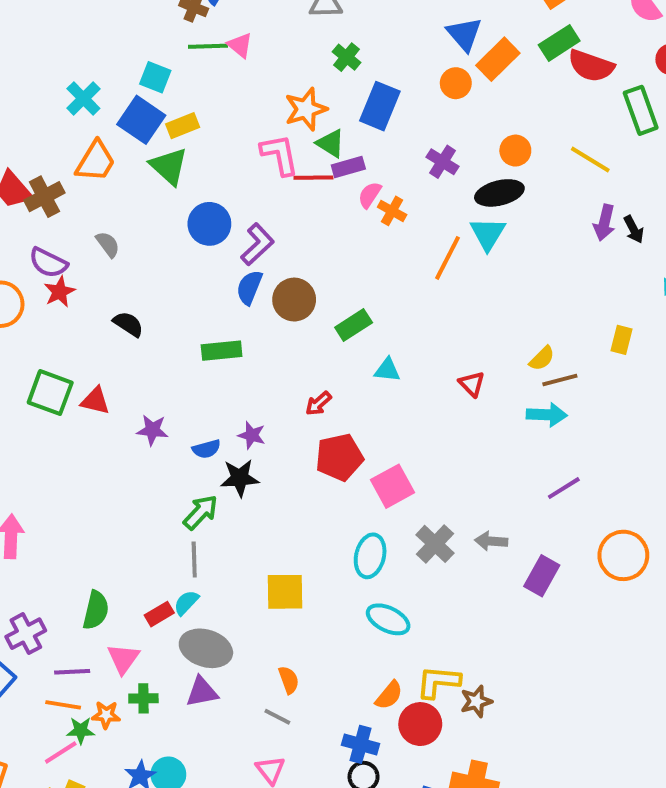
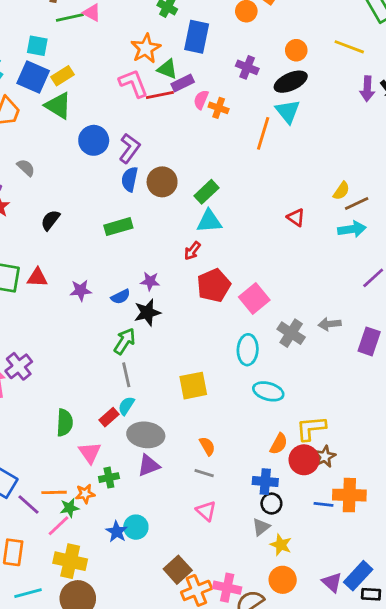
black semicircle: (128, 324) -> (50, 220), turned -75
cyan triangle: (387, 370) -> (209, 221), moved, size x1.4
purple cross: (26, 634) -> (19, 366), moved
purple line: (72, 672) -> (28, 505), moved, turned 55
brown star: (476, 701) -> (325, 457), moved

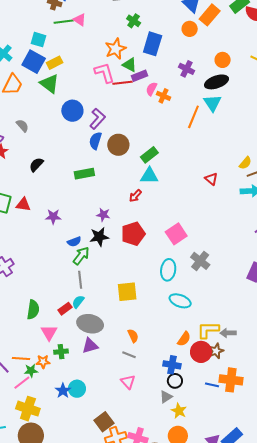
red pentagon: (214, 285) -> (133, 234), moved
blue semicircle: (121, 297) -> (74, 242), moved
gray arrow: (330, 324) -> (228, 333), moved

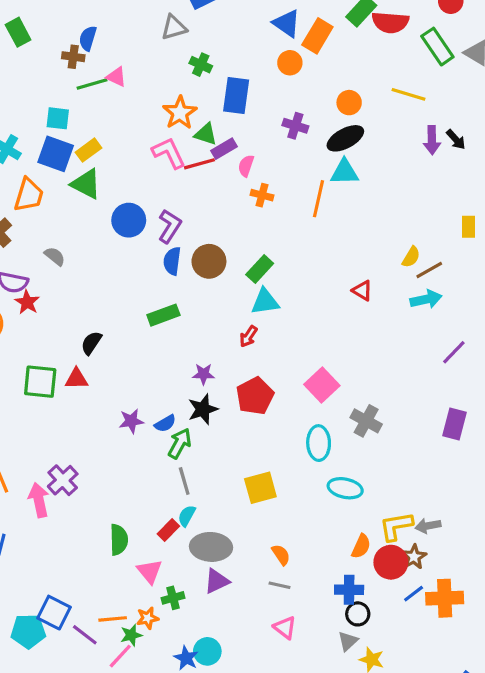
orange cross: (163, 96) -> (262, 195), moved
cyan triangle: (212, 103) -> (345, 172), turned -48
black semicircle: (36, 165) -> (91, 343), moved
purple star: (53, 217) -> (131, 421), moved
blue line: (212, 385) -> (414, 594), moved, turned -40

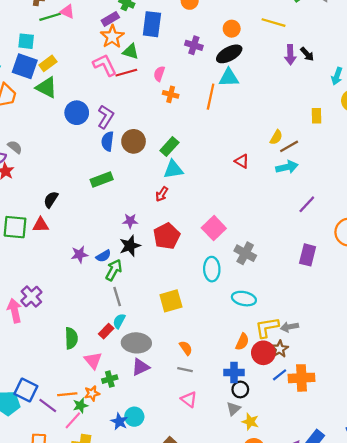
purple rectangle: (224, 149) -> (110, 19), moved
gray semicircle: (55, 256) -> (15, 147), moved
cyan ellipse: (345, 488) -> (244, 299), moved

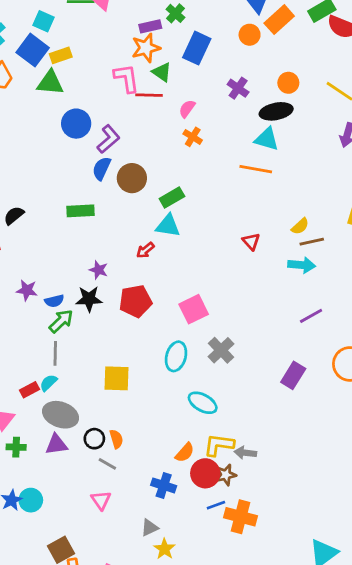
green triangle: (46, 87) -> (50, 83), turned -40
orange line: (211, 97) -> (256, 169), moved, turned 70
black circle: (240, 389) -> (94, 439), moved

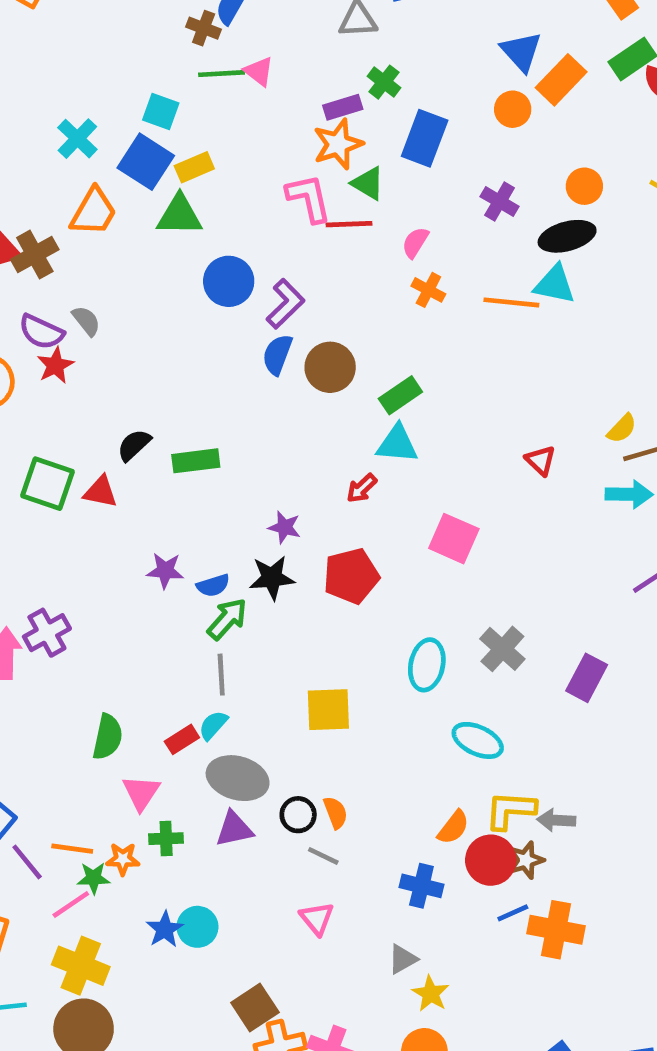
orange line: (256, 169) -> (511, 302), moved
green rectangle: (81, 211) -> (196, 461), moved
pink square: (194, 309) -> (454, 539), moved, turned -36
purple rectangle: (293, 375) -> (587, 678), moved

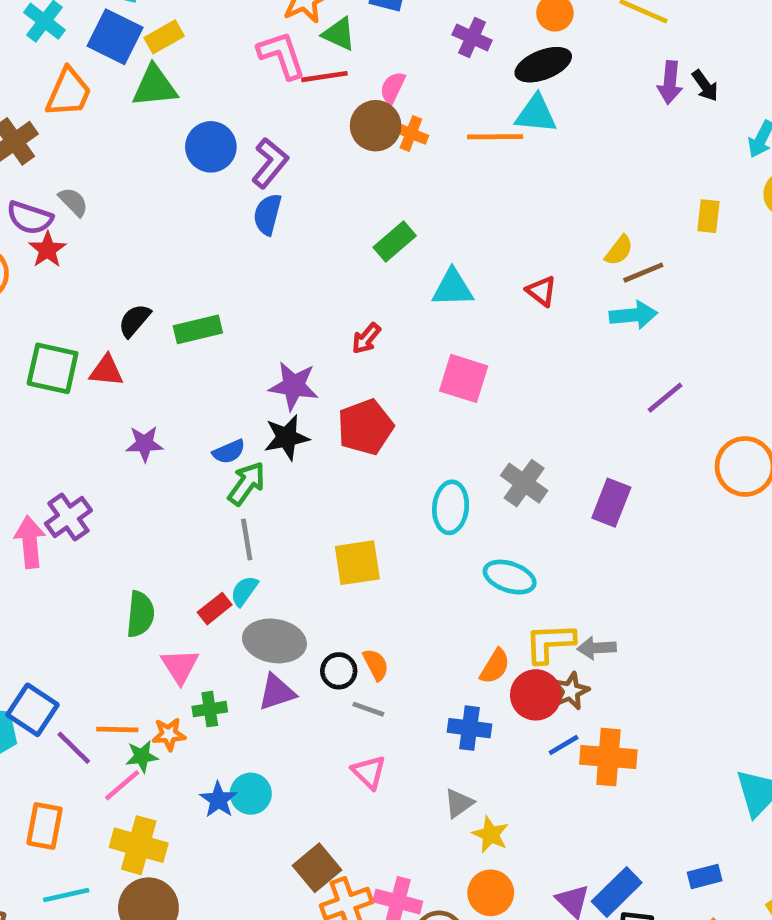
brown circle: (330, 367) -> (376, 126), moved
cyan triangle: (397, 444) -> (453, 288), moved
purple star: (285, 527) -> (294, 386), size x1.5
purple star: (165, 571) -> (145, 444), moved

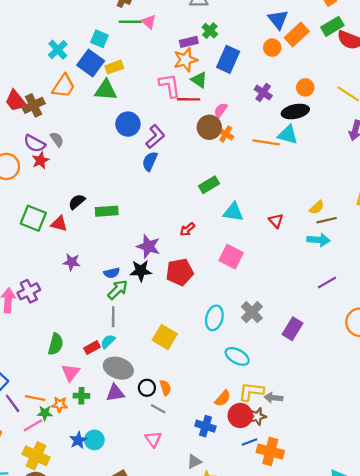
yellow square: (357, 563) -> (165, 337), turned 30

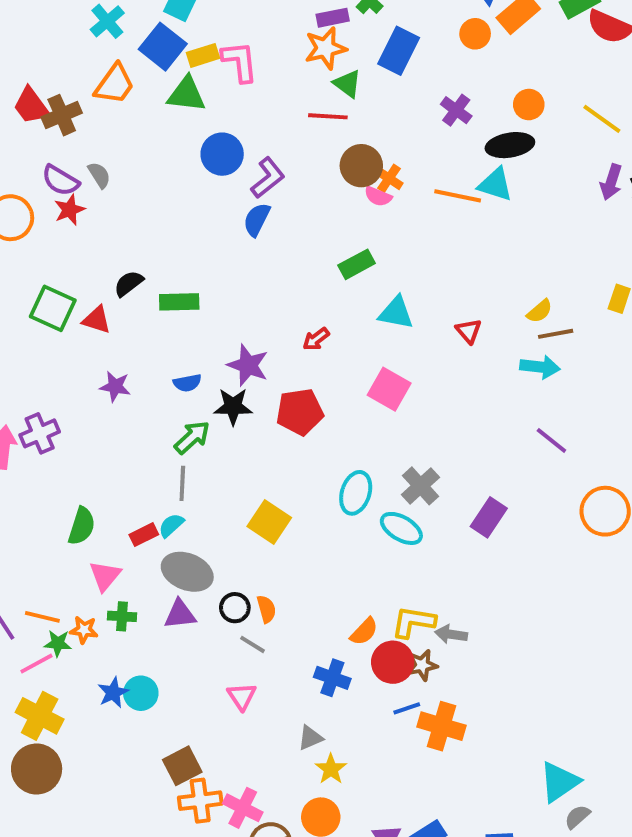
pink L-shape: (170, 85) -> (240, 62), moved
pink semicircle: (221, 110) -> (378, 196), moved, turned -105
blue semicircle: (112, 273) -> (187, 383), moved
purple line: (327, 282) -> (551, 440), turned 66
cyan ellipse: (237, 356) -> (401, 528), moved

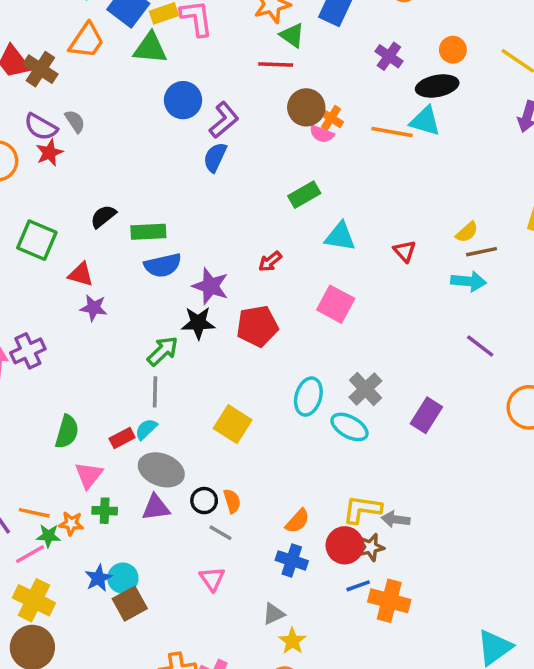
brown cross: (62, 115) -> (40, 69), turned -32
red triangle: (97, 320) -> (81, 274), moved
blue semicircle: (187, 383) -> (163, 265), moved, size x1.5
orange semicircle: (364, 631) -> (297, 521), moved
brown square: (182, 766) -> (130, 604), moved

